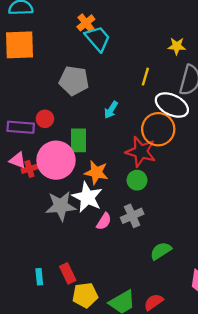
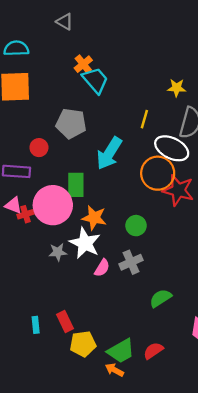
cyan arrow: (111, 110) -> (109, 153), size x1.8
red circle: (45, 119) -> (39, 148), moved
red star: (141, 152) -> (178, 190), moved
gray star: (61, 206) -> (58, 252), size x0.6

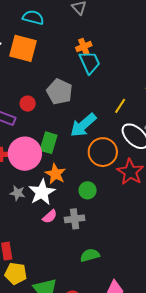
orange circle: (158, 173) -> (103, 152), moved

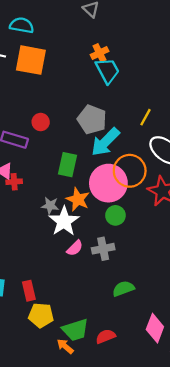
cyan semicircle: (33, 17) -> (22, 25), moved
gray pentagon: (59, 92) -> (92, 120), moved
pink circle: (25, 154) -> (108, 183), moved
gray star: (18, 193) -> (50, 206), moved

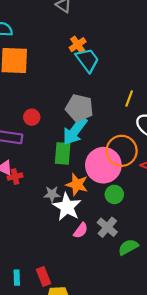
cyan arrow: (105, 142) -> (75, 131), moved
gray cross: (103, 249) -> (107, 227), turned -30
green semicircle: (123, 289) -> (128, 247), moved

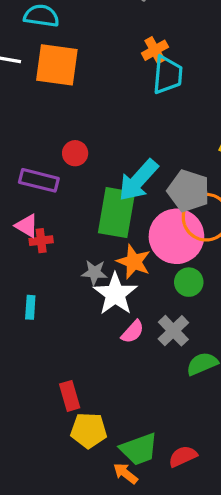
cyan trapezoid: (87, 60) -> (168, 75), turned 36
gray pentagon: (79, 108) -> (189, 191), moved
green rectangle: (63, 153) -> (117, 213), size x1.4
cyan rectangle: (17, 278) -> (30, 307), moved

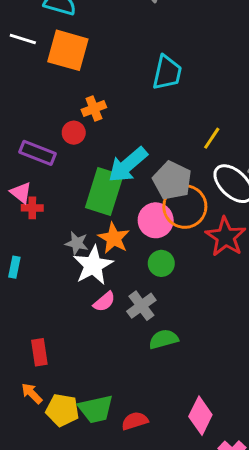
orange cross: (155, 50) -> (94, 108), moved
pink circle: (176, 236) -> (156, 220), size x0.7
yellow pentagon: (89, 430) -> (62, 410), moved
orange arrow: (125, 473) -> (32, 393), moved

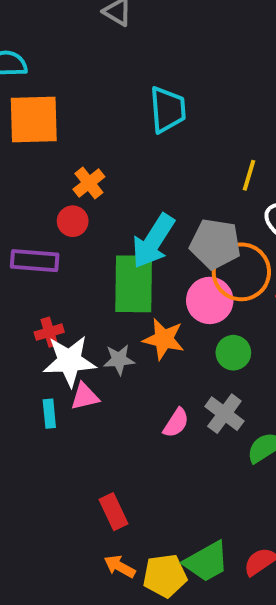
pink triangle: (21, 193) -> (85, 397), moved, turned -35
white star: (93, 265) -> (69, 361), moved, turned -30

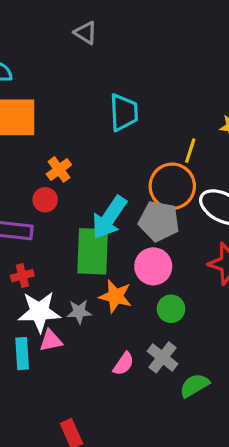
yellow line: (249, 175) -> (190, 151), moved
orange circle: (241, 272) -> (172, 186), moved
red cross: (49, 332) -> (22, 276), moved
cyan rectangle: (49, 414) -> (22, 354), size x1.4

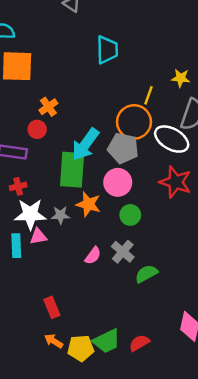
cyan trapezoid: (124, 112) -> (107, 50), moved

